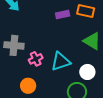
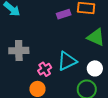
pink cross: (36, 59) -> (45, 69), moved

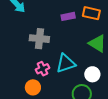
gray cross: (19, 51) -> (39, 39), moved

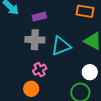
purple rectangle: (68, 16) -> (39, 17), moved
cyan triangle: (66, 63) -> (61, 46), moved

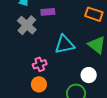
gray cross: (35, 40) -> (27, 25), moved, turned 30
orange circle: (31, 89) -> (39, 84), moved

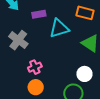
gray cross: (27, 25) -> (18, 40), moved
cyan triangle: (65, 44) -> (59, 28), moved

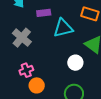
pink cross: (35, 67) -> (26, 70), moved
white circle: (84, 74) -> (75, 63), moved

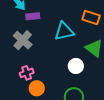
purple rectangle: (44, 13) -> (33, 16), moved

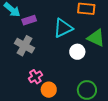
white circle: (76, 66) -> (77, 52), moved

